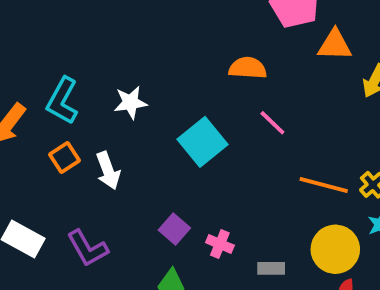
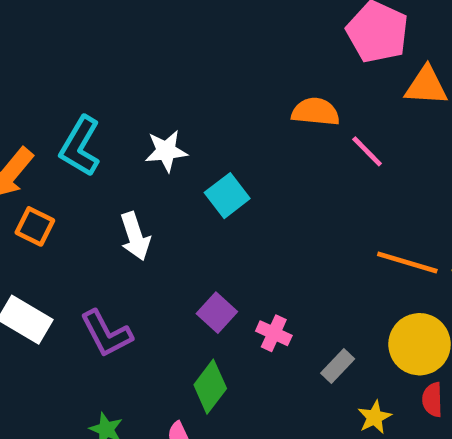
pink line: (272, 123) -> (367, 151), moved
cyan square: (203, 142) -> (227, 196), moved, size x0.7
orange square: (65, 158) -> (35, 226), moved, turned -32
gray rectangle: (271, 268) -> (338, 366), turned -48

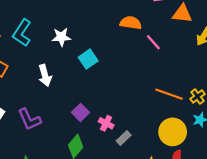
gray rectangle: (338, 366) -> (124, 138), moved

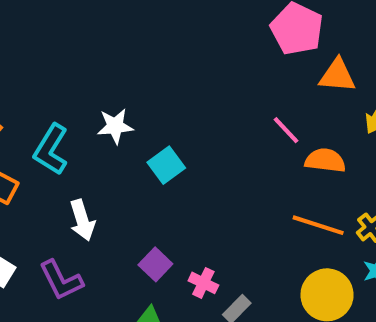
orange semicircle: (131, 23) -> (325, 160), moved
cyan L-shape: (22, 33) -> (51, 150), moved
white arrow: (45, 75) -> (82, 220), moved

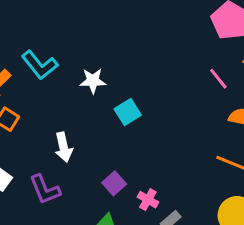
pink line: (286, 130) -> (218, 79), moved
cyan L-shape: (51, 150) -> (40, 65), moved, turned -75

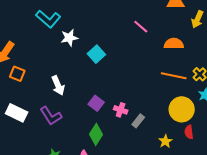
cyan L-shape: (40, 65) -> (48, 19), moved
pink line: (218, 79) -> (141, 27), moved

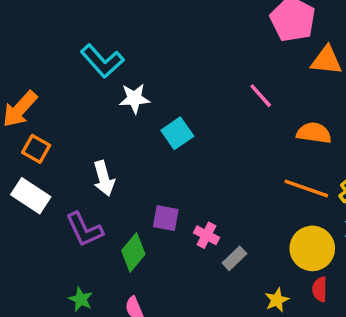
purple square: (96, 103) -> (166, 218), turned -35
white rectangle: (17, 113) -> (31, 196), moved
green diamond: (96, 134) -> (133, 252), moved

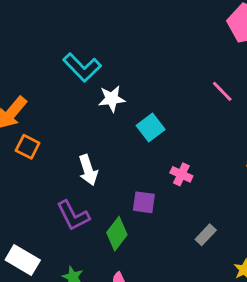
white rectangle: (31, 196) -> (23, 260), moved
pink cross: (206, 235) -> (181, 174), moved

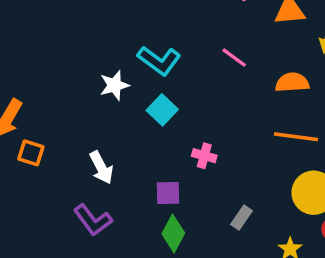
cyan L-shape: (82, 67) -> (159, 61), moved
green diamond: (117, 234) -> (173, 233), moved

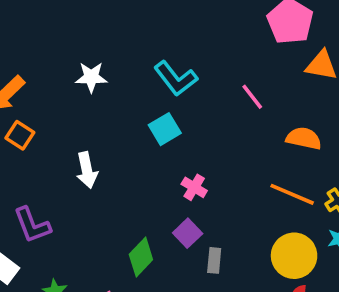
white star: (114, 85) -> (91, 77), moved
purple square: (168, 193) -> (188, 233), moved, turned 32
gray rectangle: (241, 218) -> (214, 260), turned -45
purple L-shape: (93, 220) -> (32, 225), moved

